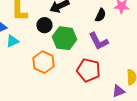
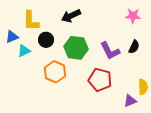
black semicircle: (100, 15) -> (134, 47), moved
black circle: (44, 25) -> (46, 40), moved

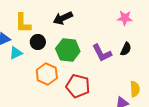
red pentagon: (100, 80) -> (78, 86), moved

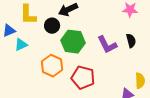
black circle: (38, 42) -> (52, 26), moved
black semicircle: (126, 49) -> (131, 41), turned -40

